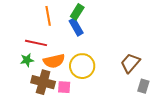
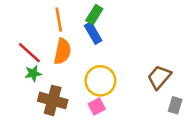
red line: (36, 43) -> (29, 53), moved, turned 30
orange semicircle: (54, 61) -> (62, 51), moved, turned -65
pink square: (64, 87) -> (97, 107), moved, turned -32

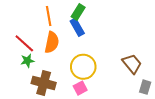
brown trapezoid: (159, 77) -> (132, 64), turned 100

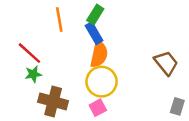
orange semicircle: (52, 42) -> (99, 54), moved
brown trapezoid: (132, 64) -> (166, 63), moved

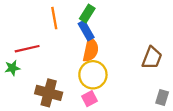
red line: (29, 53) -> (27, 49), turned -55
brown trapezoid: (166, 63) -> (152, 58), turned 60
green star: (33, 74) -> (12, 68), moved

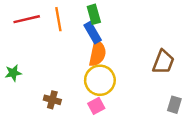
green rectangle: (87, 14) -> (94, 14), turned -48
red line: (27, 49) -> (27, 19), moved
brown cross: (49, 93) -> (52, 100), size x0.6

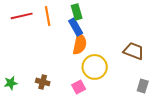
brown trapezoid: (163, 62) -> (134, 51), turned -90
green star: (13, 73) -> (11, 83), moved
yellow circle: (100, 80) -> (95, 67), moved

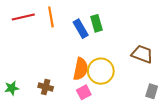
green rectangle: (77, 12) -> (97, 23), moved
orange semicircle: (80, 44) -> (81, 69), moved

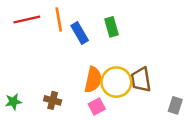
blue rectangle: (81, 29) -> (80, 33), moved
brown trapezoid: (142, 54) -> (141, 80), moved, turned -120

